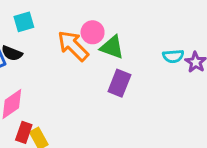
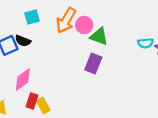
orange arrow: (73, 46) -> (66, 20), moved, turned -105
purple rectangle: (119, 83) -> (93, 64), moved

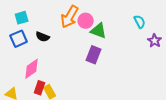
cyan square: (32, 17) -> (22, 18), moved
black semicircle: (23, 41) -> (43, 37), moved
cyan semicircle: (146, 43) -> (140, 22), moved, turned -112

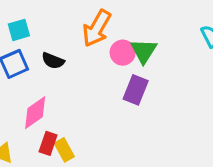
pink circle: (86, 21) -> (123, 53), moved
green triangle: (99, 31) -> (144, 51), turned 42

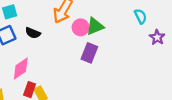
green triangle: (144, 51) -> (95, 26), turned 36

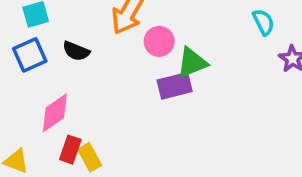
green triangle: (95, 26) -> (192, 63), moved
purple rectangle: (89, 53) -> (175, 86), turned 54

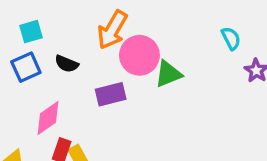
pink circle: (159, 41) -> (139, 55), size x1.5
purple rectangle: (175, 86) -> (111, 94), moved

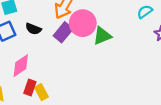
cyan semicircle: (231, 38) -> (145, 12), turned -98
purple rectangle: (111, 94) -> (63, 32), moved, turned -36

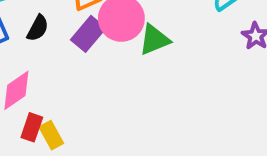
black semicircle: (33, 29) -> (38, 28), turned -84

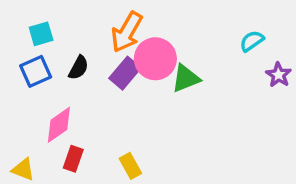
yellow rectangle: (51, 135) -> (130, 166), moved

